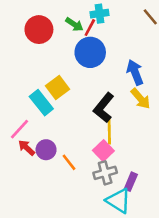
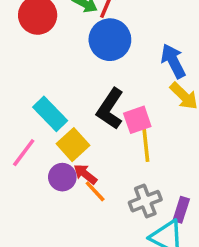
yellow square: (58, 88) -> (73, 145), moved
black L-shape: (104, 108) -> (110, 109), moved
red arrow: (27, 148) -> (85, 174), moved
pink square: (103, 151) -> (137, 120), moved, turned 30

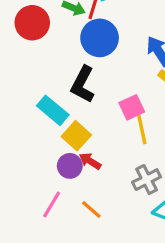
black L-shape: (110, 109) -> (83, 84), moved
pink line: (24, 153) -> (52, 204), moved
orange line: (95, 191) -> (91, 209), moved

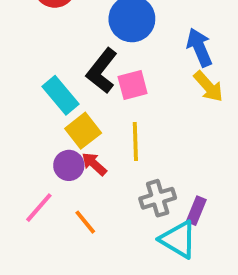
pink square: (132, 107) -> (133, 85), moved
yellow line: (142, 128) -> (135, 141), moved

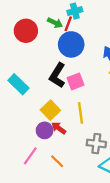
cyan rectangle: (60, 95) -> (18, 84), moved
gray cross: (158, 198) -> (96, 144), turned 30

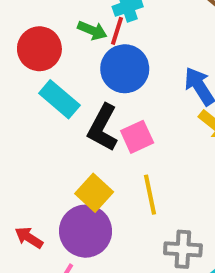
cyan rectangle: (18, 84) -> (59, 99), moved
red arrow: (59, 128) -> (29, 238), moved
purple circle: (45, 130) -> (86, 231), size x1.6

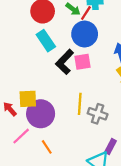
pink square: (137, 137) -> (82, 62), moved
yellow square: (94, 193) -> (28, 99), moved, turned 30
gray cross: (183, 249) -> (98, 114), moved

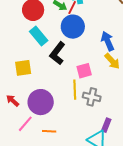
pink square: (82, 62) -> (84, 71), moved
yellow square: (28, 99) -> (23, 68), moved
orange line: (47, 147) -> (49, 131), turned -48

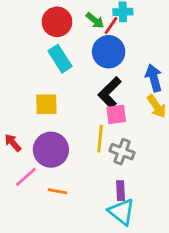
black L-shape: (57, 53) -> (110, 92), moved
yellow square: (23, 68) -> (46, 104), moved
purple rectangle: (106, 125) -> (121, 191), moved, turned -32

